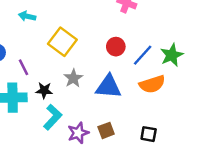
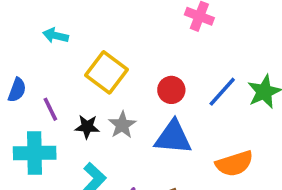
red circle: (116, 47) -> (171, 90), moved
orange semicircle: (152, 84) -> (234, 164), moved
black star: (44, 90) -> (87, 127), moved

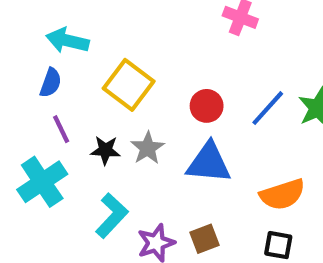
cyan arrow: (56, 36) -> (67, 41), size x1.4
blue semicircle: (17, 90) -> (51, 83), moved
cyan cross: (35, 153) -> (42, 182), turned -33

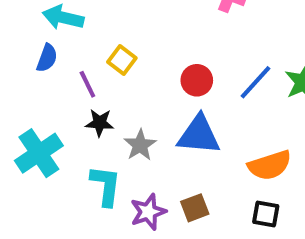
yellow square: (129, 85) -> (122, 60), size x0.6
purple line: (61, 129) -> (87, 84), moved
gray star: (148, 148) -> (140, 145), moved
cyan L-shape: (112, 216) -> (106, 186), turned -36

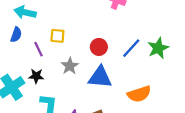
yellow square: (122, 60) -> (57, 36), turned -32
black star: (100, 123) -> (36, 76), moved
gray star: (140, 145) -> (70, 66), moved

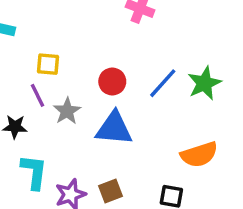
purple line: (38, 49) -> (38, 95), moved
orange semicircle: (139, 94) -> (199, 155), moved

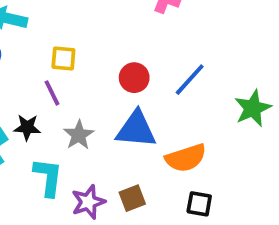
green star: (204, 83) -> (253, 108), moved
gray star: (67, 111) -> (79, 135), moved
orange semicircle: (199, 155) -> (186, 158), moved

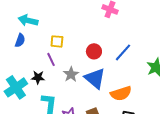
blue triangle: (136, 129) -> (95, 78), turned 35
gray star: (79, 135) -> (71, 74), moved

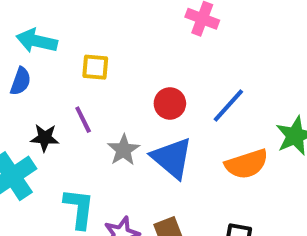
yellow square: (57, 41) -> (95, 67), moved
black star: (38, 77) -> (45, 138), moved
orange semicircle: (121, 93) -> (247, 164), moved

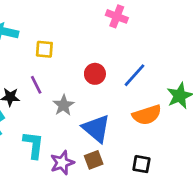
blue triangle: (172, 158) -> (96, 129), moved

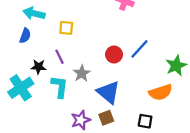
red circle: (95, 74) -> (114, 55), moved
orange semicircle: (147, 115) -> (161, 92), moved
cyan L-shape: (33, 145) -> (60, 87), moved

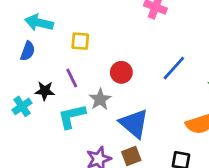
red circle: (114, 55) -> (121, 72), moved
cyan L-shape: (60, 87) -> (72, 116), turned -110
cyan cross: (21, 88) -> (22, 106), moved, size x0.6

